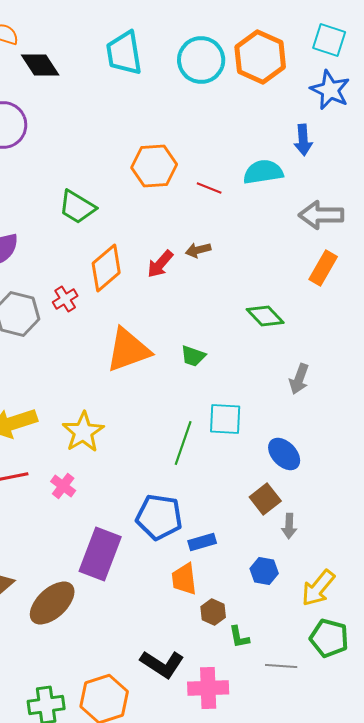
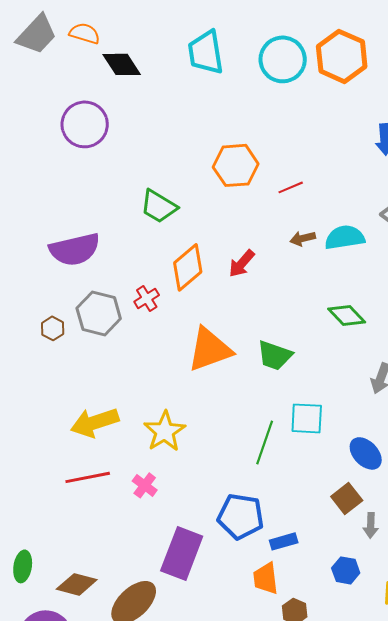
cyan semicircle: (263, 172) -> (345, 237), moved
red line: (209, 188) -> (291, 187), turned -45
brown arrow: (198, 250) -> (303, 238), moved
green trapezoid: (193, 356) -> (275, 355), size x1.4

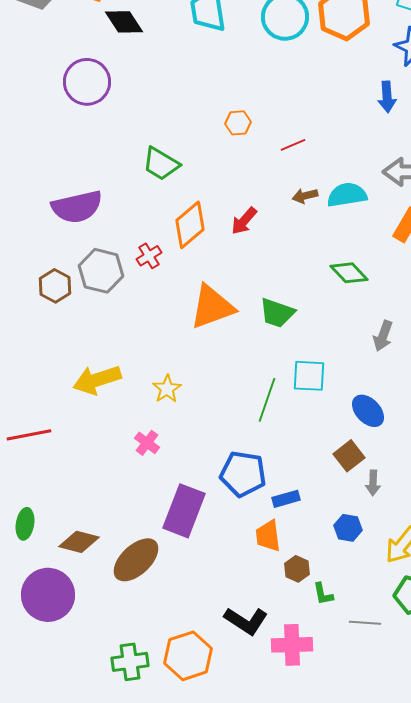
orange hexagon: (236, 165) -> (238, 123), size x0.6
brown hexagon: (53, 328) -> (55, 286), size x1.4
yellow star: (165, 431) -> (167, 389), size x0.7
red line: (88, 477) -> (29, 435), moved

